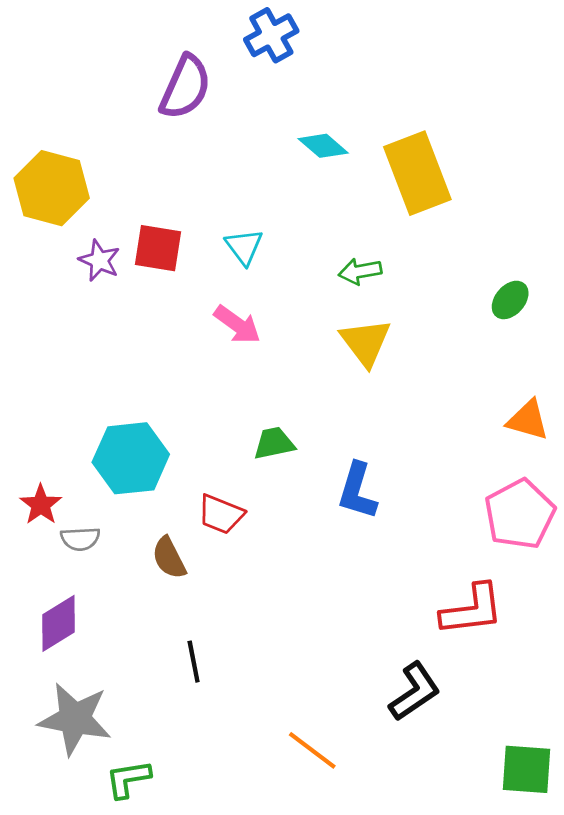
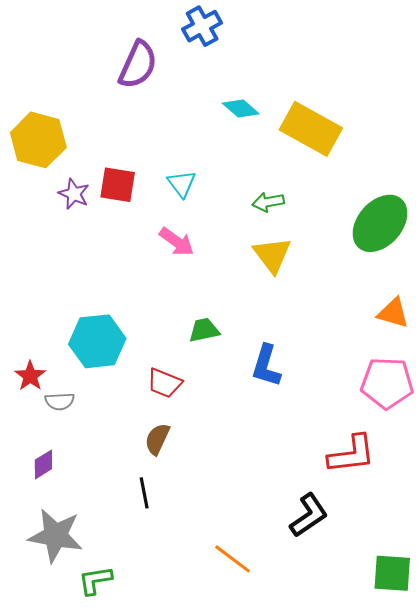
yellow rectangle: (417, 173) -> (311, 129), turned -40
green ellipse: (510, 300) -> (380, 223), size x2.0
pink pentagon: (520, 514) -> (387, 383), turned 30
brown semicircle: (169, 558) -> (157, 439), moved, turned 52
purple diamond: (58, 623) -> (43, 464), size x0.7

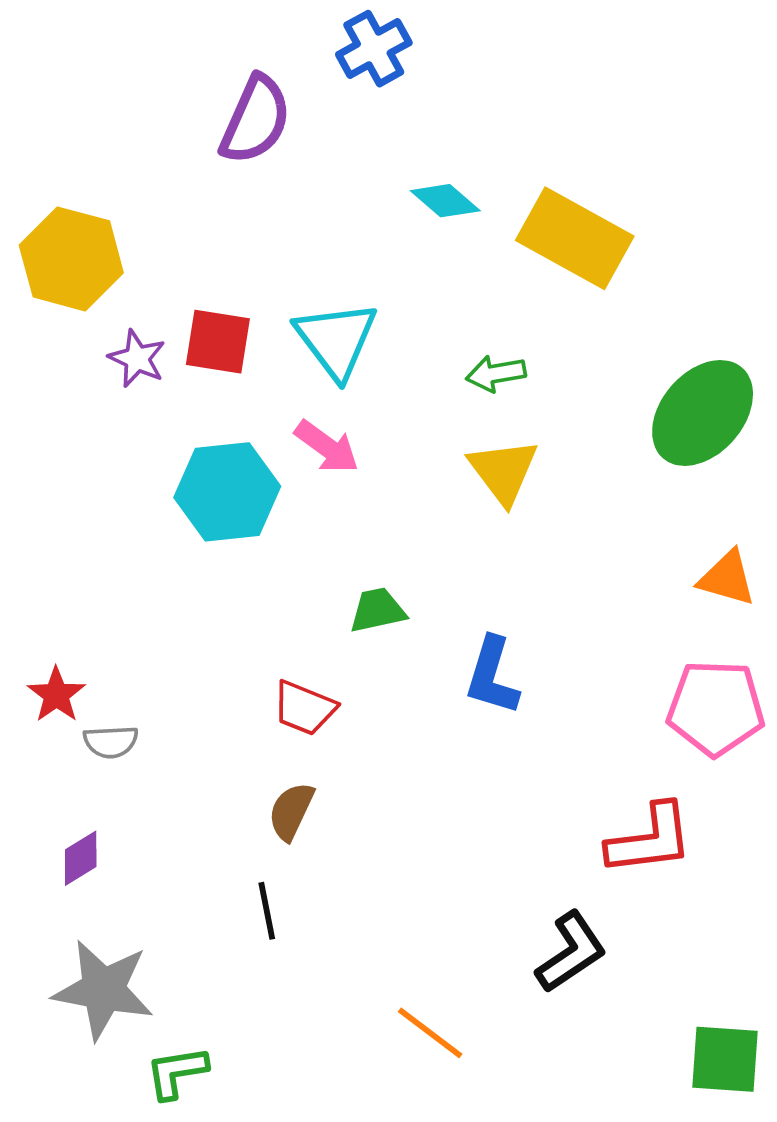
cyan triangle: (182, 184) -> (336, 340), size x1.6
cyan hexagon: (97, 341) -> (227, 492), moved

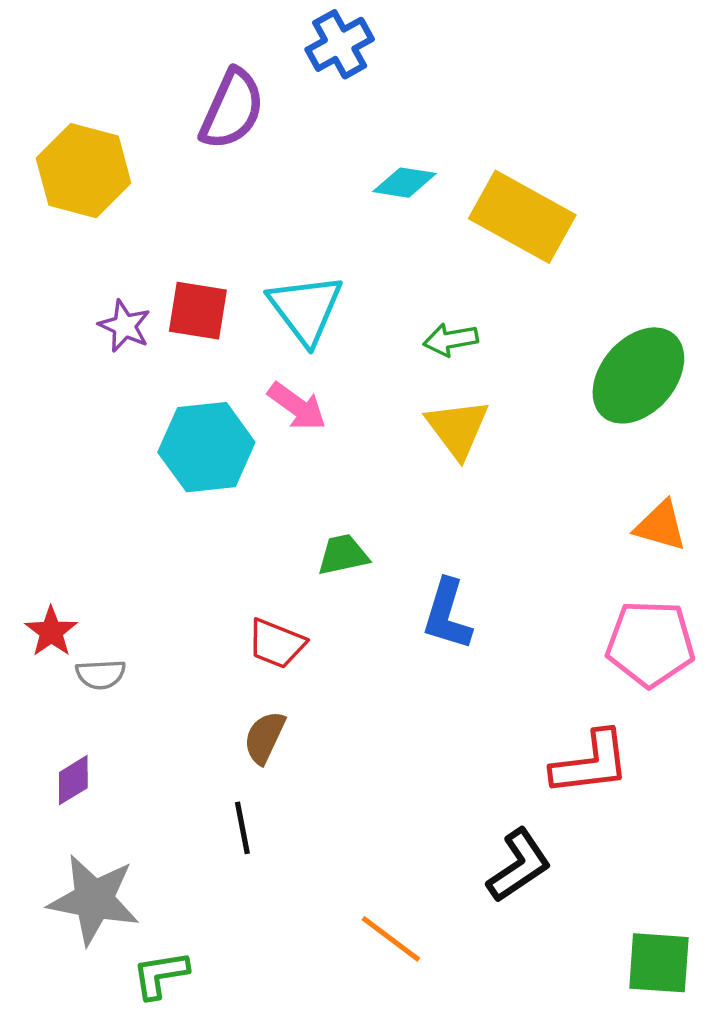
cyan diamond: (445, 201) -> (405, 183), turned -32
yellow hexagon: (71, 259) -> (84, 171), moved

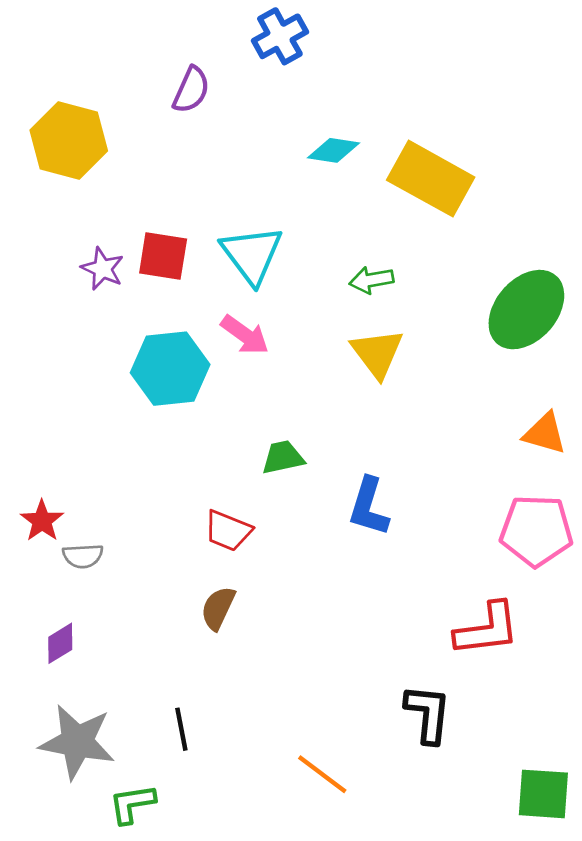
purple semicircle: (232, 109) -> (191, 90), size x0.7
black line: (242, 828) -> (181, 729), moved
black L-shape: (519, 865) -> (428, 714), turned -50

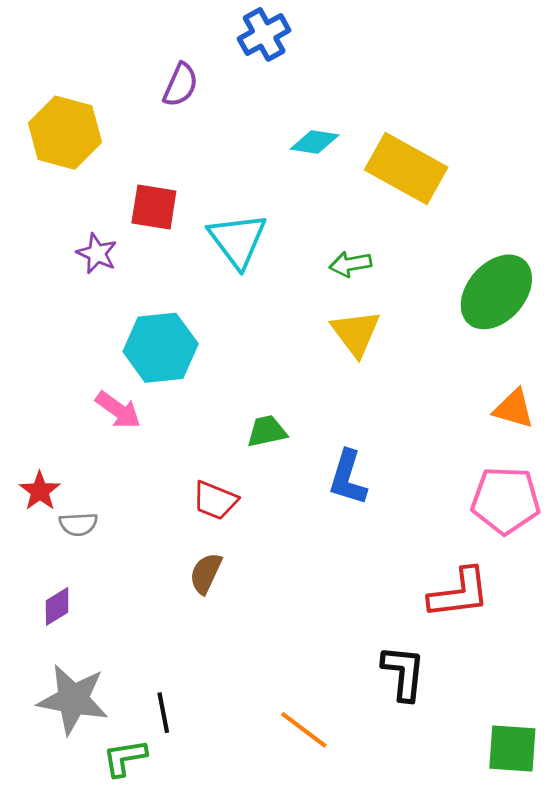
red square: (163, 256) -> (154, 207), moved
pink arrow: (245, 335) -> (118, 410), moved
black line: (181, 729) -> (163, 713), moved

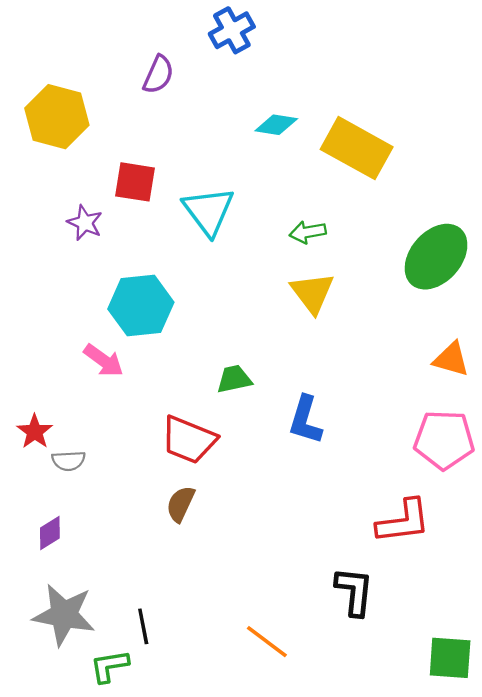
red trapezoid: (215, 500) -> (189, 440), size x1.4

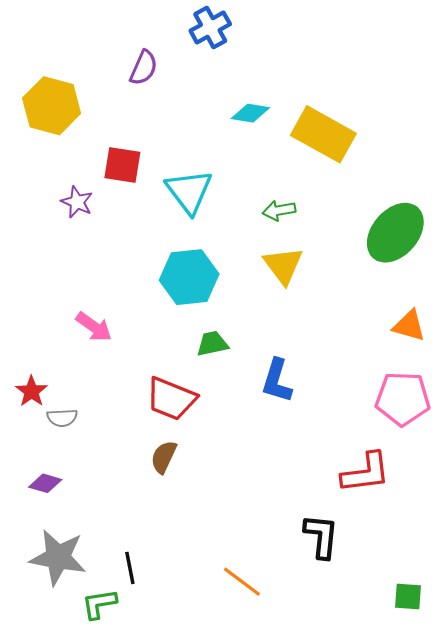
cyan hexagon: (141, 306) -> (189, 277), moved
purple diamond: (50, 533) -> (45, 483), turned 48
green square: (450, 658) -> (408, 596), size x0.7

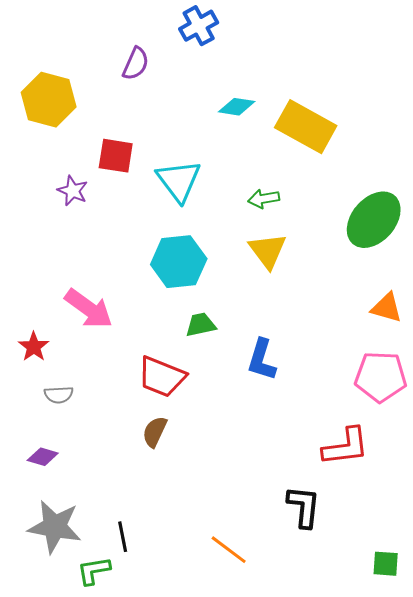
pink arrow: (94, 327) -> (89, 309), size x1.4
red star: (31, 391) -> (34, 347), moved

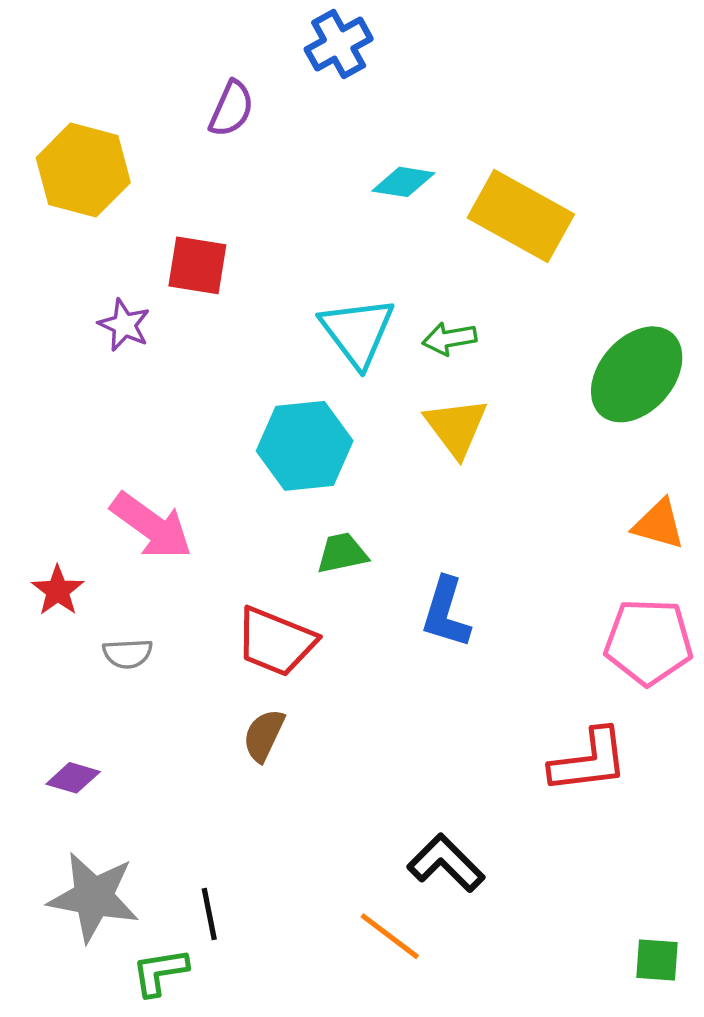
cyan triangle: (179, 181) -> (357, 332), moved
gray semicircle: (59, 395) -> (128, 654), moved
black L-shape: (304, 507) -> (446, 863), moved, turned -51

